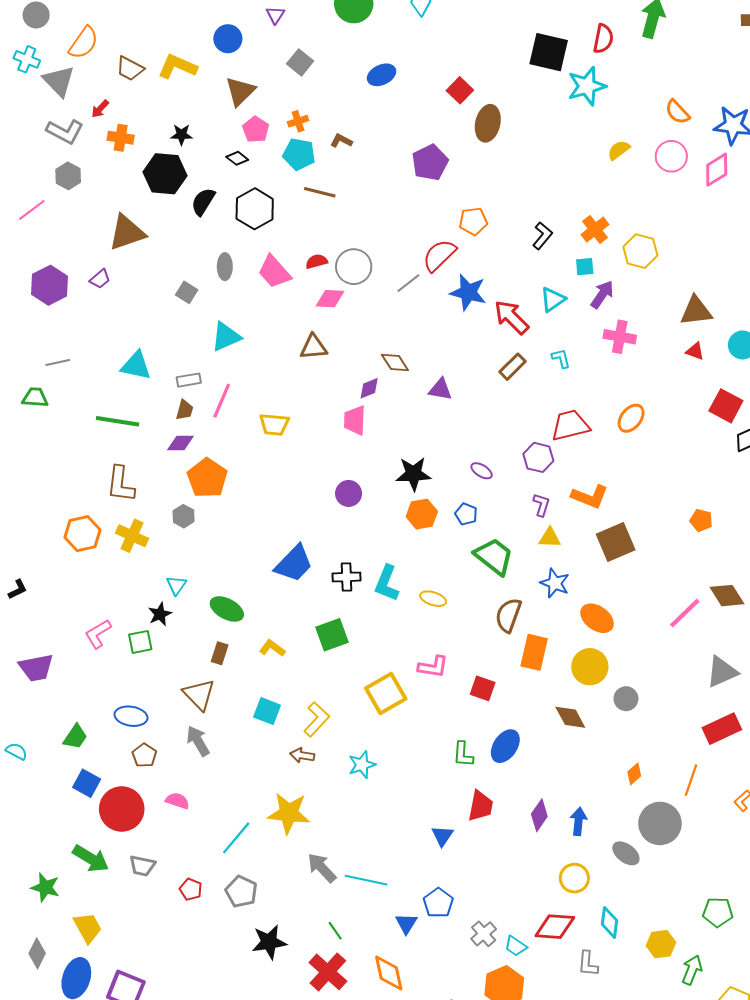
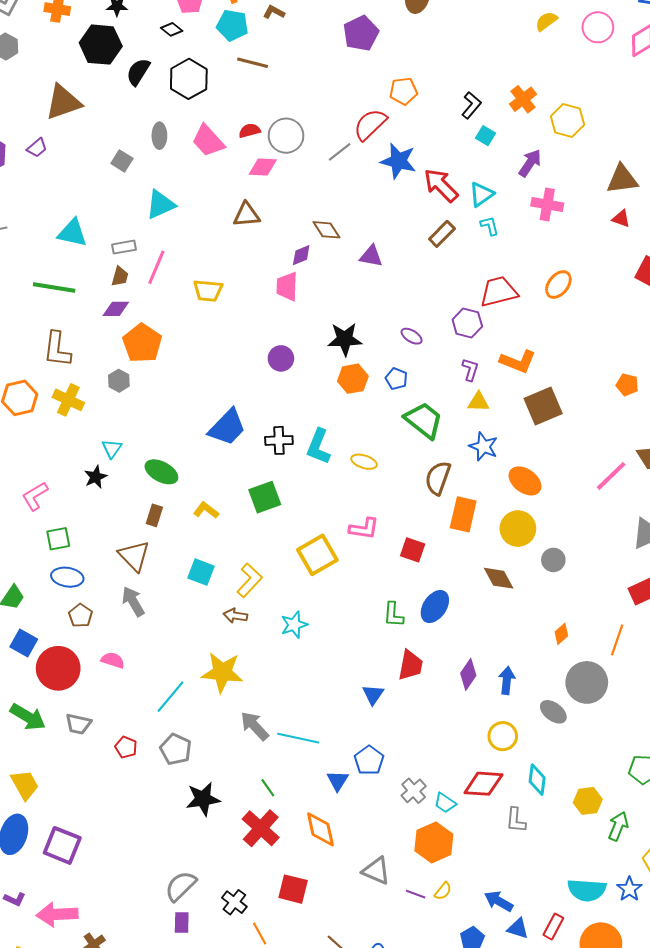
cyan square: (585, 267) -> (485, 136), moved, turned 36
cyan triangle: (553, 300) -> (481, 194), moved
green square: (140, 642) -> (58, 539), moved

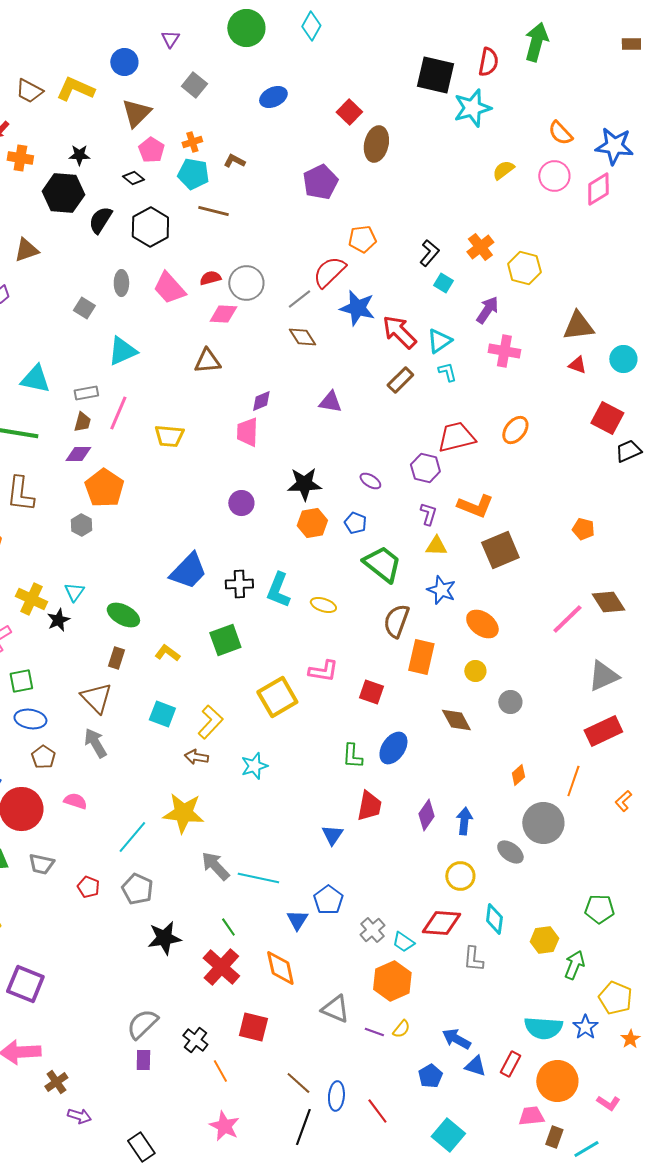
brown triangle: (63, 102) -> (26, 250), size x0.7
brown diamond: (327, 230) -> (302, 337), moved
yellow cross: (68, 400) -> (31, 599), moved
yellow circle: (518, 529) -> (475, 671), size x0.6

